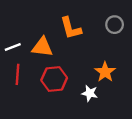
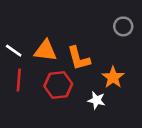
orange L-shape: (71, 28) -> (79, 58), moved
white line: (13, 47) -> (14, 51), turned 56

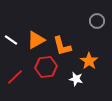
orange triangle: (46, 51) -> (36, 40), turned -36
red line: (19, 80) -> (15, 77), moved, turned 42

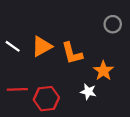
red hexagon: (46, 67) -> (46, 99), moved
red line: (15, 77) -> (17, 89), turned 42

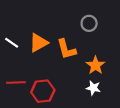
gray circle: (113, 24) -> (89, 23), moved
white star: (88, 92) -> (93, 88), moved

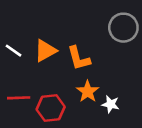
gray circle: (89, 23) -> (123, 28), moved, size x1.5
orange star: (95, 65) -> (88, 91), moved

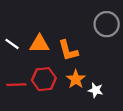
orange triangle: (45, 51) -> (39, 44), turned 30
red hexagon: (51, 108) -> (44, 79), moved

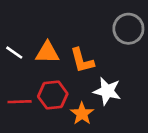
orange star: (76, 79) -> (82, 114), moved
white star: (96, 90) -> (107, 91), moved, size x1.5

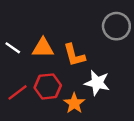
red line: (20, 102) -> (18, 92), turned -35

